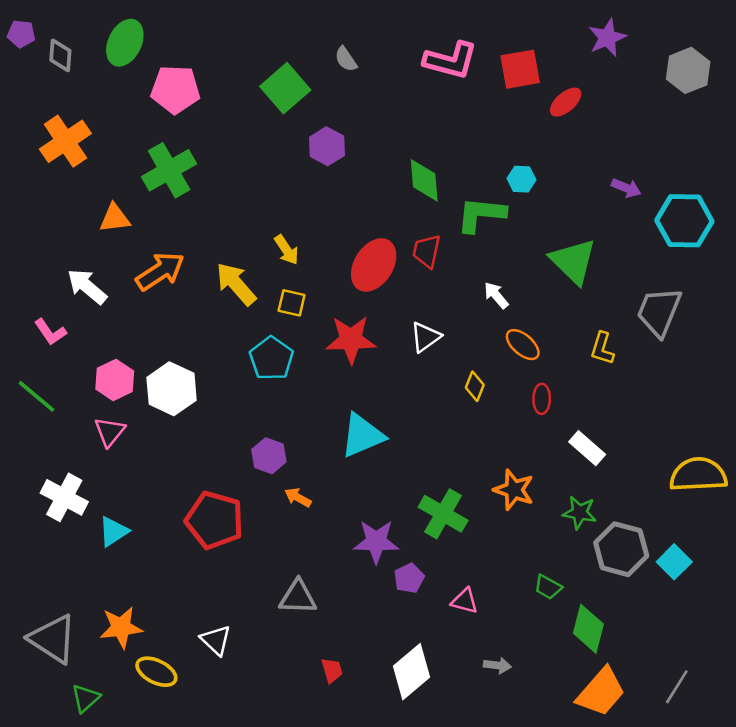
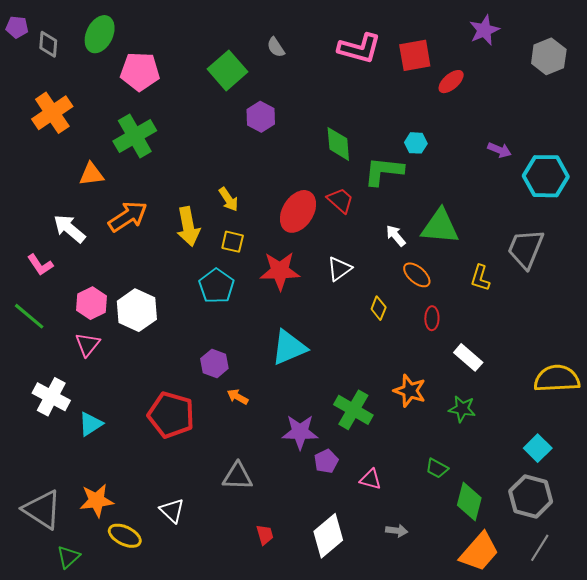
red trapezoid: (427, 251) -> (340, 200), turned 120
green triangle: (573, 261) -> (440, 227), moved, turned -39
yellow arrow: (236, 284) -> (188, 227), turned -150
gray hexagon: (621, 549) -> (531, 496), moved

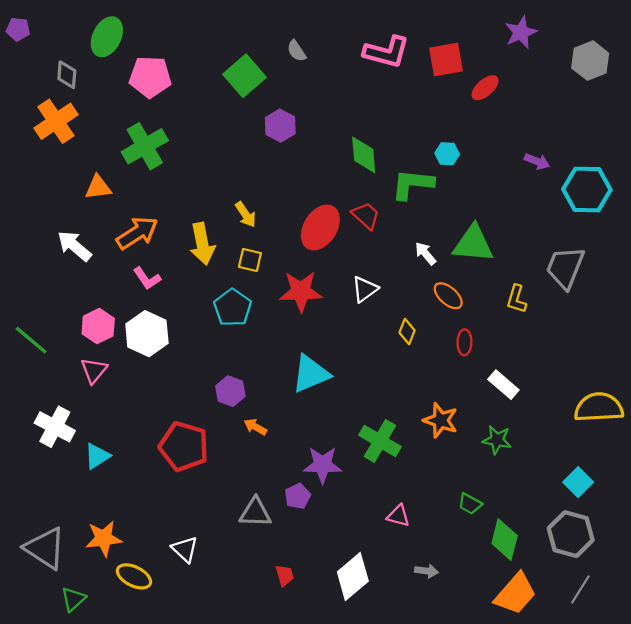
gray diamond: (48, 44) -> (67, 75), moved
pink L-shape: (40, 265) -> (147, 278), moved
purple pentagon: (326, 461) -> (298, 496), moved

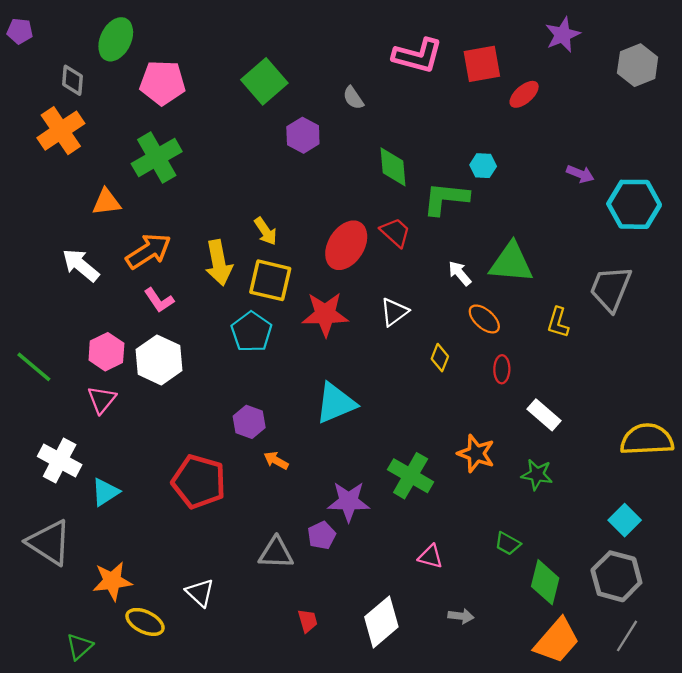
gray semicircle: (297, 51) -> (353, 98), moved
yellow square: (250, 260) -> (270, 280), size x1.6
gray triangle: (45, 548) -> (49, 542), moved

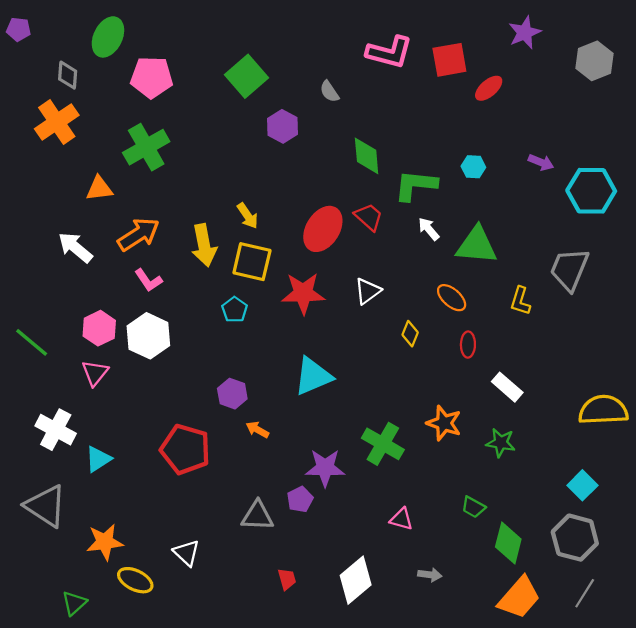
cyan hexagon: (483, 166) -> (473, 167), moved
white arrow: (460, 273) -> (429, 229), moved
cyan pentagon: (251, 332) -> (235, 310), size x0.7

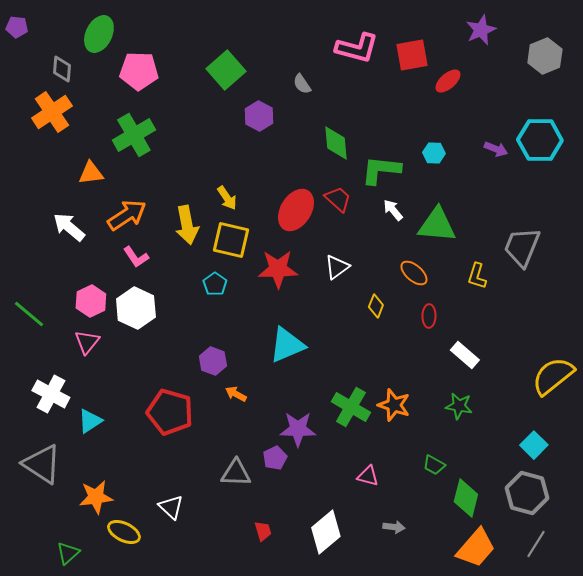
cyan hexagon: (591, 191) -> (540, 140), moved
yellow semicircle: (603, 410) -> (553, 376), turned -36
orange star: (444, 423) -> (394, 405), moved

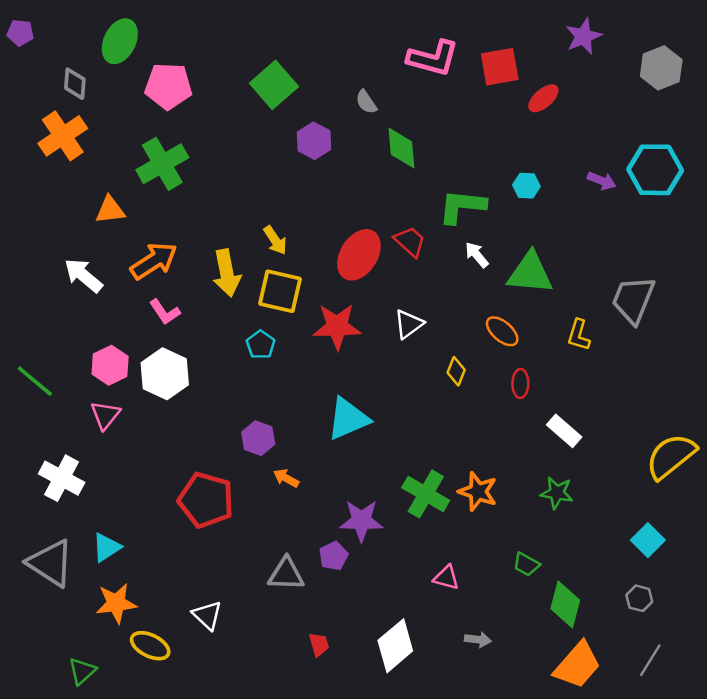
green diamond: (336, 143) -> (401, 148), moved
cyan triangle: (90, 421) -> (106, 547), moved
gray hexagon: (527, 493) -> (639, 598), size x0.5

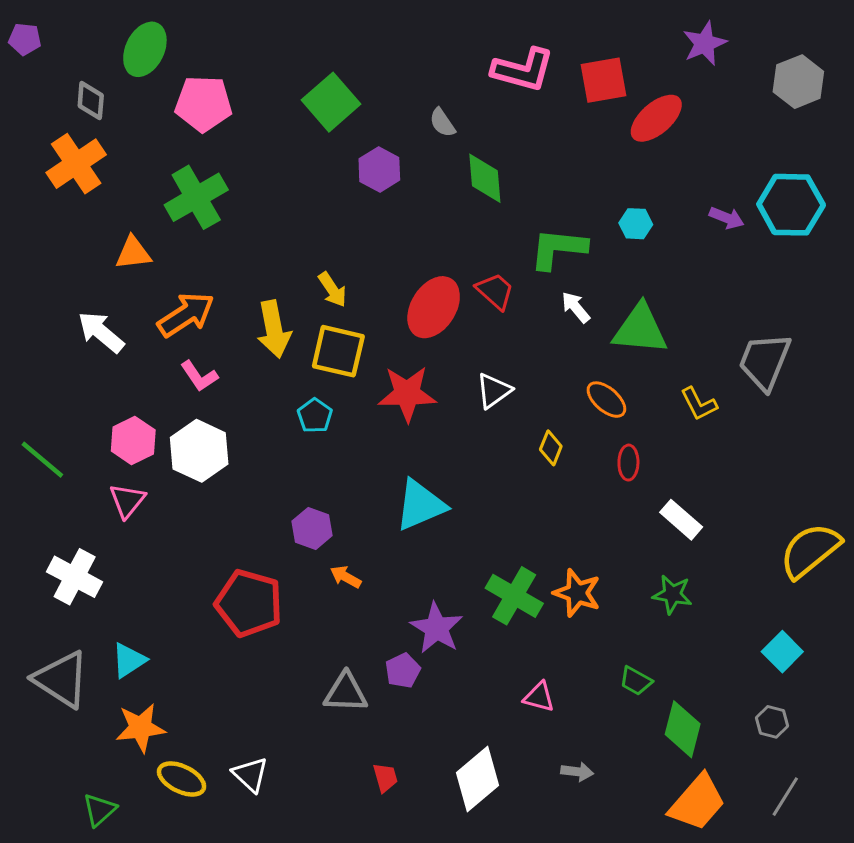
red ellipse: (543, 98) -> (656, 118), size x1.4
yellow L-shape: (579, 335) -> (699, 404), turned -44
purple star: (361, 521) -> (436, 628), turned 30
white triangle: (207, 615) -> (250, 775), moved

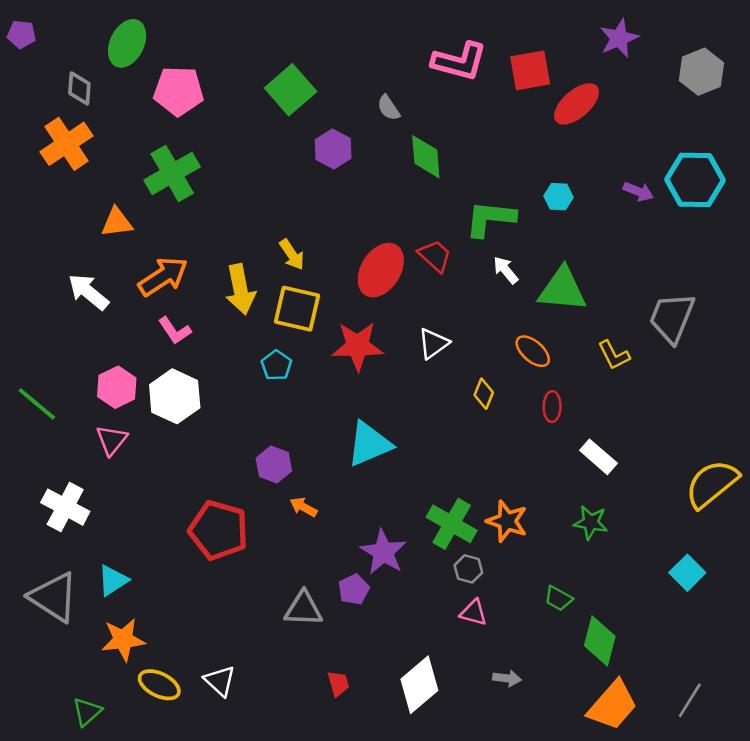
gray hexagon: (772, 722) -> (468, 569), moved

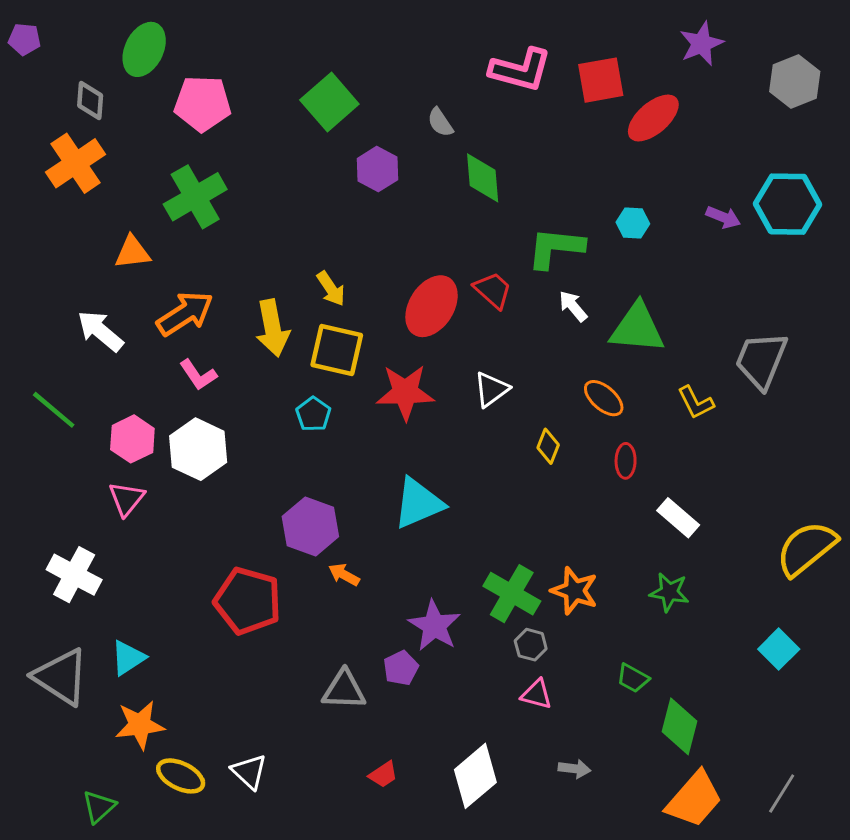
green line: (37, 404) -> (54, 410), moved
purple hexagon: (274, 465) -> (310, 526), size x1.4
red trapezoid: (338, 683) -> (383, 775), turned 72

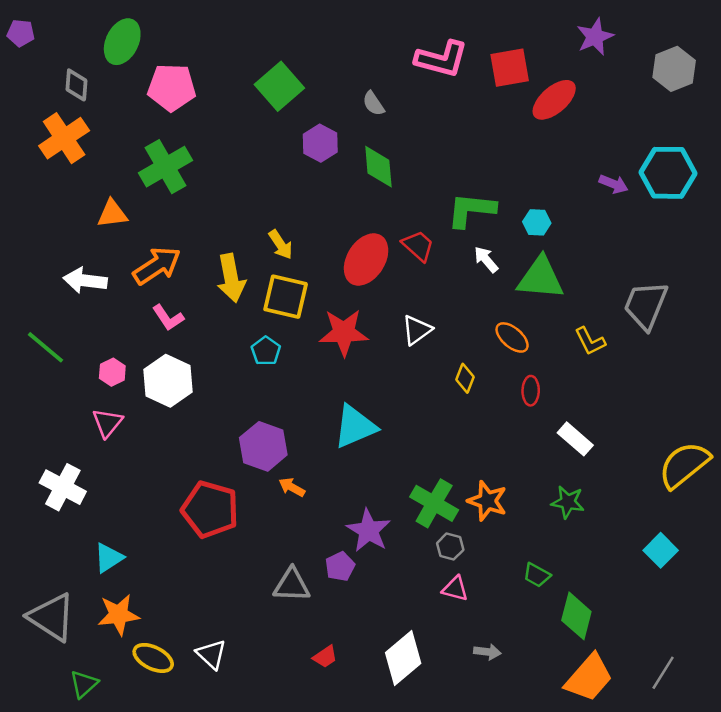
green diamond: (483, 178) -> (378, 167), moved
cyan hexagon: (633, 223) -> (537, 222), moved
white arrow: (100, 331) -> (85, 281), turned -33
pink hexagon: (132, 439) -> (112, 372), size x0.7
gray triangle: (61, 677) -> (52, 617), moved

